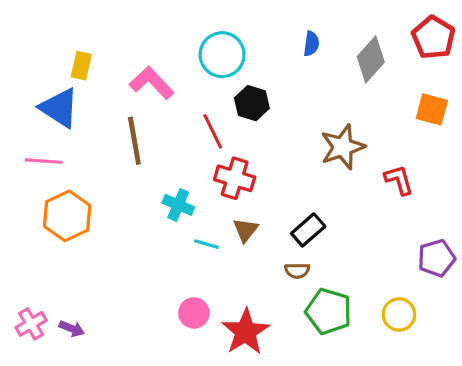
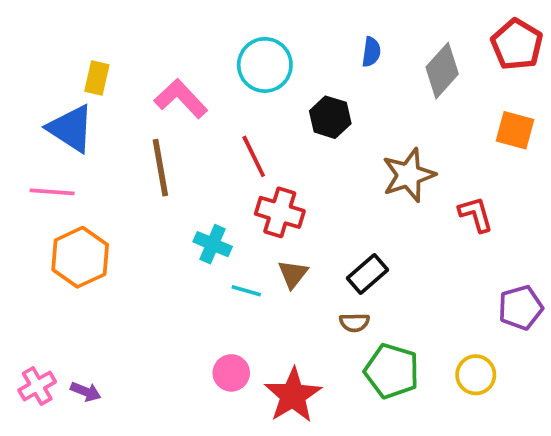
black hexagon: (252, 103) -> (330, 117), moved

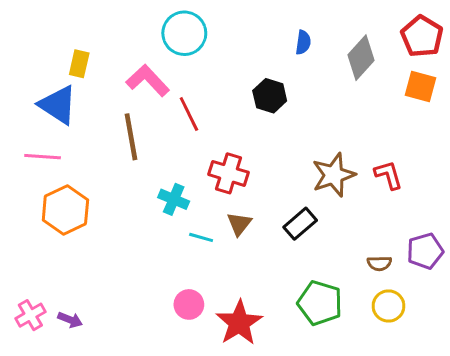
cyan circle: (265, 65) -> (184, 33), moved
orange square: (515, 130) -> (420, 87), moved
red line: (254, 156) -> (189, 114), moved
brown star: (409, 175) -> (334, 175), moved
brown semicircle: (354, 323) -> (379, 263), moved

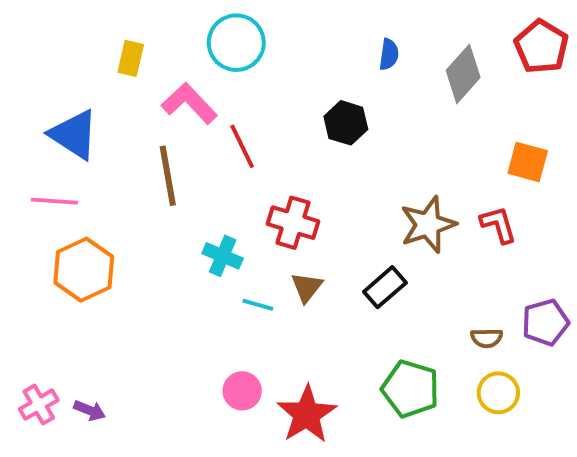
yellow rectangle: (79, 64) -> (131, 58), moved
orange square: (420, 87) -> (528, 162), moved

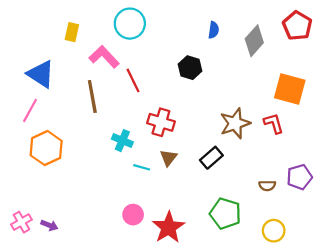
orange square: (528, 162) -> (290, 89), size x1.4
pink line: (54, 201) -> (30, 110), turned -65
yellow circle: (498, 393) -> (274, 231), moved

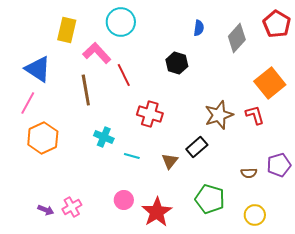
yellow rectangle: (72, 32) -> (67, 30), size x1.4
orange square: (290, 89) -> (270, 83), turned 36
cyan cross: (122, 141) -> (104, 137), moved
brown triangle: (168, 158) -> (170, 161), moved
pink cross: (21, 222) -> (72, 207), moved

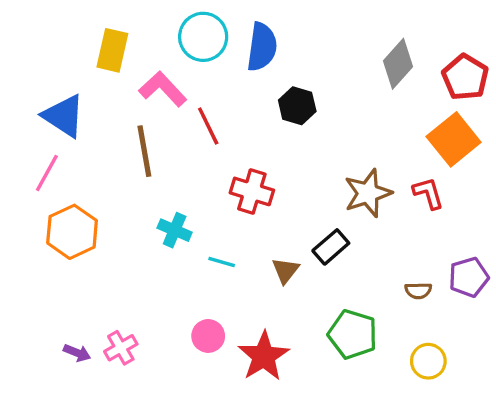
red pentagon: (277, 24) -> (465, 77), moved
blue semicircle: (199, 28) -> (262, 47), moved, size x1.8

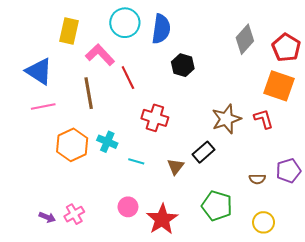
orange square: (454, 139) -> (279, 86), turned -32
pink line: (47, 173) -> (43, 107), moved, turned 50
orange hexagon: (72, 232) -> (72, 145), moved

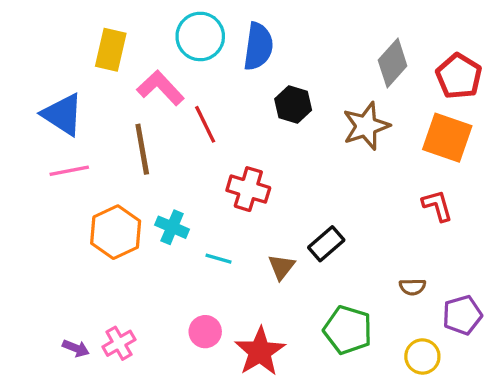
brown star: (226, 119) -> (366, 126), moved
red L-shape: (264, 119) -> (437, 206), moved
purple pentagon: (288, 171) -> (462, 315), moved

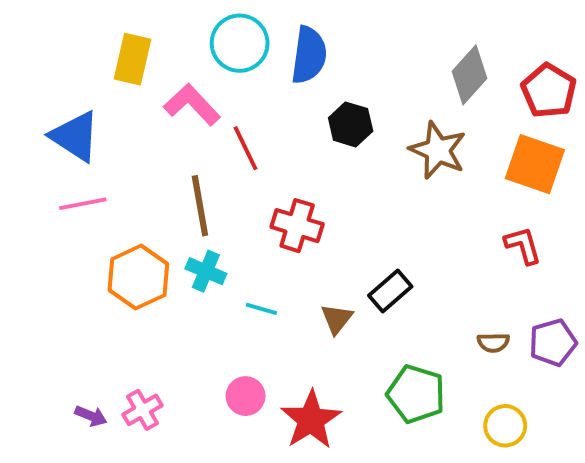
brown star: (366, 126) -> (438, 150), turned -30
brown line: (142, 149) -> (200, 206), moved
purple pentagon: (462, 315) -> (553, 343), moved

